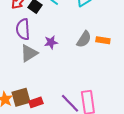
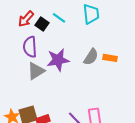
purple star: (51, 42) -> (58, 60), size x1.6

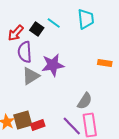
red arrow: (26, 19) -> (16, 33), moved
gray semicircle: (91, 57) -> (85, 101), moved

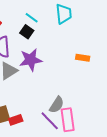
black square: (37, 29) -> (27, 32), moved
gray semicircle: (85, 101) -> (57, 105), moved

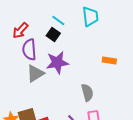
gray semicircle: (57, 105) -> (87, 93), moved, turned -48

